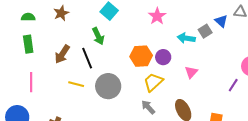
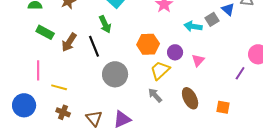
green rectangle: (28, 44) -> (45, 32), moved, turned -54
purple circle: (163, 57) -> (175, 52), moved
yellow line: (76, 84) -> (59, 87), moved

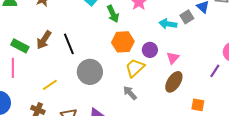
green arrow: (105, 24) -> (113, 14), moved
green rectangle: (45, 32) -> (20, 46), moved
yellow line: (59, 87) -> (50, 85), moved, turned -49
brown ellipse: (190, 98) -> (174, 82), moved, turned 60

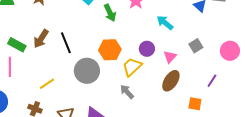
gray square: (187, 17) -> (196, 46), moved
cyan arrow: (168, 24) -> (165, 23), turned 30
orange hexagon: (123, 42) -> (110, 50), moved
purple line: (215, 71) -> (212, 81), moved

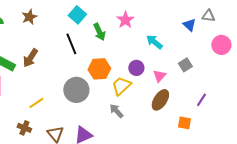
black line: (66, 43) -> (71, 44), moved
pink circle: (230, 51) -> (221, 45), moved

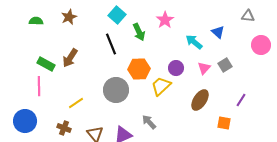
blue triangle: (189, 25) -> (218, 32), moved
pink triangle: (159, 76) -> (204, 68), moved
gray arrow: (116, 111) -> (149, 122), moved

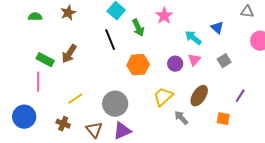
pink triangle: (204, 68) -> (194, 60), moved
yellow trapezoid: (161, 86) -> (163, 97), moved
gray circle: (116, 90) -> (115, 104), moved
gray arrow: (149, 122) -> (181, 118), moved

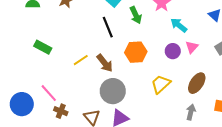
cyan arrow: (193, 38) -> (179, 25), moved
brown arrow: (69, 54) -> (105, 63), moved, turned -72
pink line: (38, 82) -> (49, 93), moved, turned -42
yellow line: (75, 99) -> (81, 60), moved
gray arrow: (181, 118) -> (191, 112), moved, turned 56

